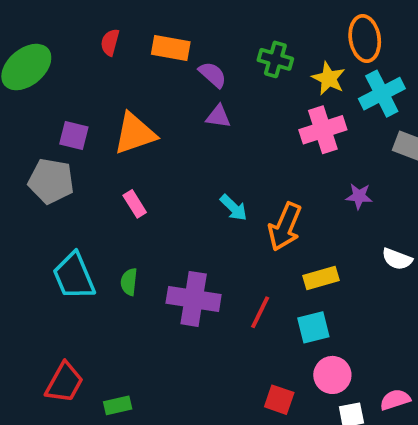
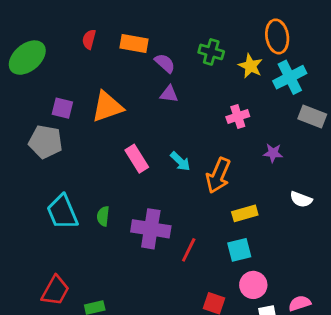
pink cross: (323, 130) -> (238, 117), moved, size x0.7
pink rectangle: (135, 204) -> (137, 159), moved, size x1.4
red line: (260, 312) -> (189, 250), moved

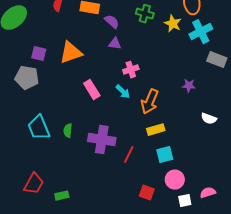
pink cross: (238, 117) -> (131, 70), moved
yellow rectangle: (245, 213) -> (156, 130), moved

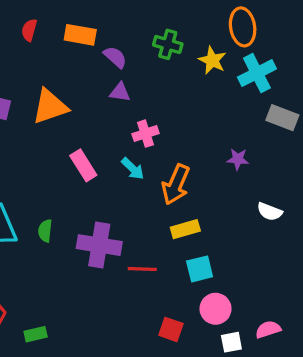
red line: (129, 155) -> (142, 269), turned 66

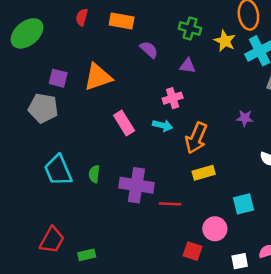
purple semicircle: (115, 57) -> (149, 50), moved
purple triangle: (120, 92) -> (187, 66), moved
cyan arrow: (133, 169) -> (163, 125), turned -30
cyan square: (200, 269) -> (243, 204), moved
pink circle: (216, 309) -> (215, 229), moved

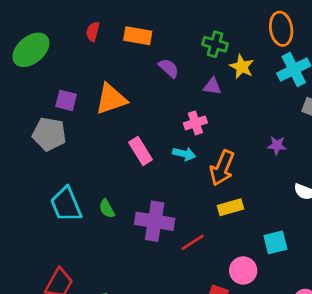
yellow star: (225, 41) -> (242, 67), moved
green semicircle: (94, 174) -> (107, 209), turned -35
red line: (170, 204) -> (193, 242), turned -35

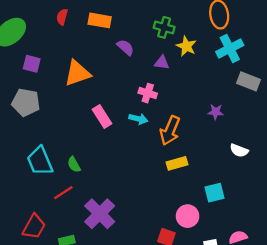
purple square: (66, 100) -> (32, 64), moved
pink cross: (195, 123) -> (148, 93), turned 36
purple cross: (155, 221) -> (100, 214), moved, turned 36
red line: (193, 242) -> (63, 193), moved

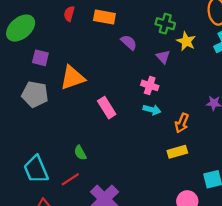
purple triangle: (162, 63) -> (163, 57), turned 40
orange triangle: (77, 73) -> (72, 78), moved
cyan arrow: (138, 119) -> (152, 110), moved
orange arrow: (170, 131) -> (182, 123), moved, size x0.7
cyan trapezoid: (40, 161) -> (36, 169), moved

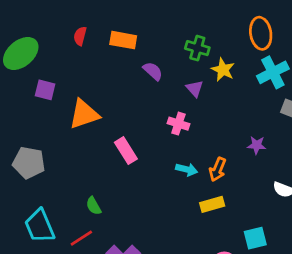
gray pentagon: (35, 94) -> (29, 163), moved
cyan arrow: (152, 110) -> (187, 169), moved

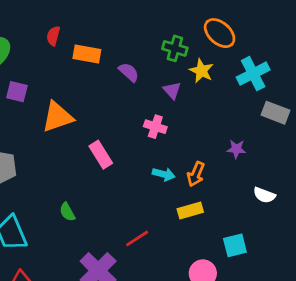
orange ellipse: (261, 33) -> (220, 33), moved, turned -40
orange rectangle: (123, 40) -> (87, 54), moved
red line: (81, 238) -> (137, 238), moved

